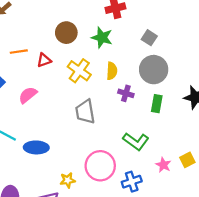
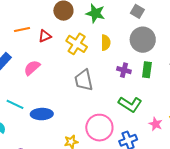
purple cross: (126, 93) -> (124, 70), moved

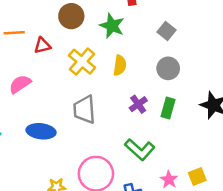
gray circle: (143, 40) -> (168, 68), size x0.7
purple cross: (124, 70) -> (138, 104), turned 32
blue ellipse: (42, 114) -> (41, 131), moved

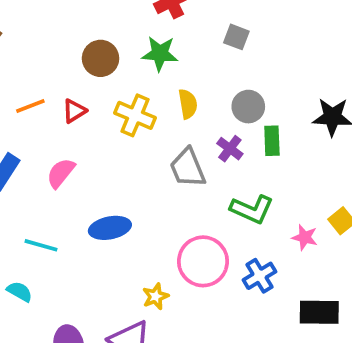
gray circle: (168, 68) -> (248, 107), moved
gray trapezoid: (84, 110) -> (188, 168), moved

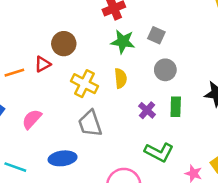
green star: (160, 54) -> (123, 42), moved
gray circle: (248, 107) -> (165, 70), moved
red triangle: (74, 111) -> (43, 64), moved
gray trapezoid: (188, 168) -> (90, 123), moved

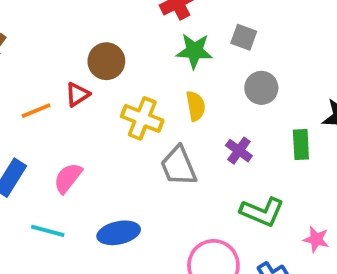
green rectangle: (176, 107) -> (301, 144), moved
gray trapezoid: (90, 123) -> (178, 166), moved
cyan line: (15, 167) -> (48, 231), moved

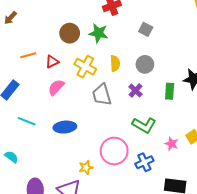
green star: (194, 51) -> (98, 33), moved
gray circle: (261, 88) -> (145, 64), moved
red triangle: (77, 94) -> (52, 62), moved
pink semicircle: (68, 178) -> (56, 87), moved

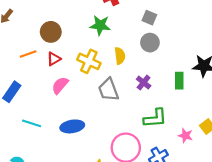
brown circle: (70, 33) -> (51, 32), moved
gray circle: (145, 64) -> (150, 43), moved
green L-shape: (144, 125) -> (155, 118), turned -30

